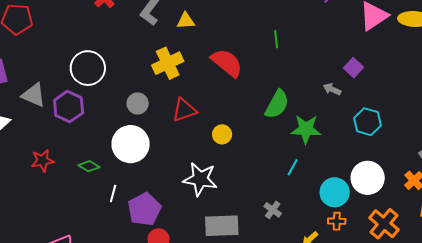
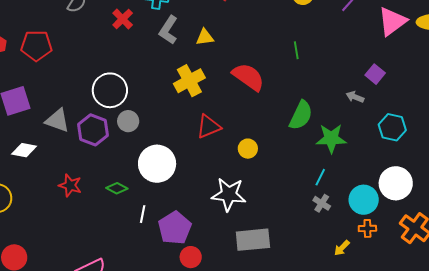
gray circle: (138, 103) -> (128, 121), moved
red star: (42, 161) -> (70, 185), turned 30
gray cross: (273, 210) -> (322, 203), moved

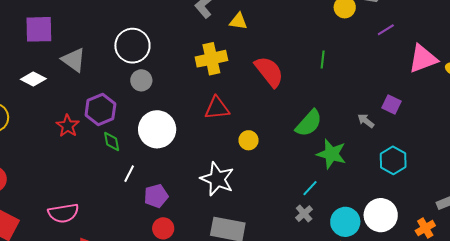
purple square: (375, 74) -> (392, 104), turned -30
purple hexagon: (93, 130) -> (100, 110), moved
green diamond: (117, 188) -> (112, 142), turned 35
purple pentagon: (175, 228) -> (156, 196), size x0.7

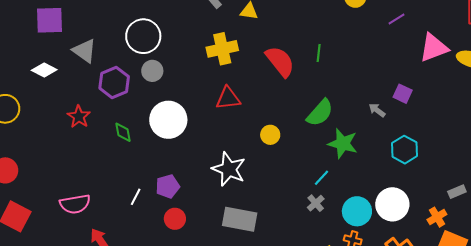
green line: (323, 60) -> (319, 53), moved
purple hexagon: (100, 110) -> (114, 82), moved
yellow circle: (249, 140) -> (270, 135), moved
white line: (129, 174) -> (136, 197), moved

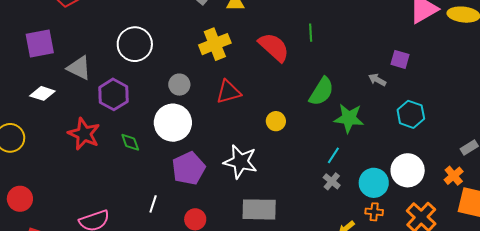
gray circle: (152, 71) -> (179, 85), moved
red star: (79, 117) -> (84, 134), size x1.4
purple pentagon: (168, 186) -> (189, 168), moved, size x1.4

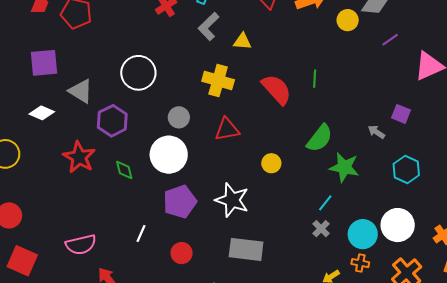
yellow cross: (215, 44) -> (218, 80), turned 32

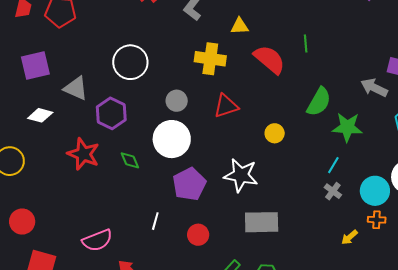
yellow triangle: (242, 41) -> (240, 26), moved
gray arrow: (376, 132) -> (374, 88), size x1.5

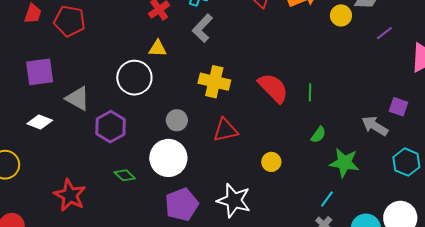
yellow triangle: (240, 26) -> (158, 48), moved
green line: (306, 43) -> (310, 92), moved
green semicircle: (319, 102) -> (318, 135), size x0.6
red star: (83, 154) -> (70, 195), moved
green diamond: (130, 160) -> (125, 175), turned -30

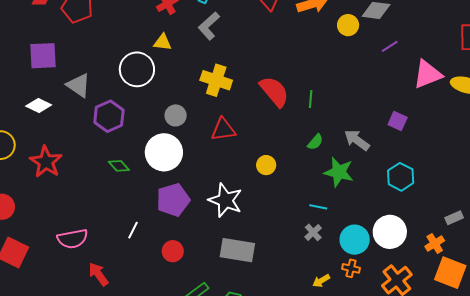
gray arrow: (375, 126) -> (357, 140), moved
red star: (70, 195) -> (46, 162), moved
cyan line: (327, 199) -> (318, 207), turned 60

